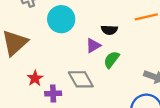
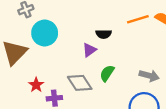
cyan circle: (61, 19) -> (45, 33), moved
green semicircle: (111, 60) -> (107, 73), moved

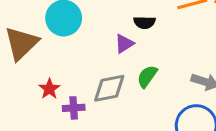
gray diamond: (80, 83) -> (109, 88), turned -70

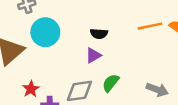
black semicircle: (144, 23) -> (99, 34), moved

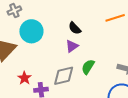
black semicircle: (99, 34) -> (75, 28), turned 48

